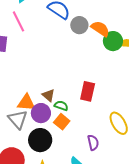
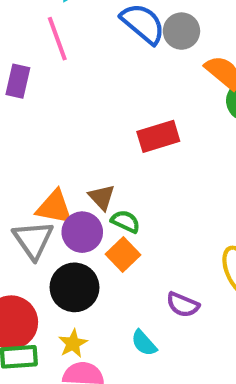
gray circle: (79, 25) -> (181, 31), moved
red rectangle: (88, 91) -> (158, 136), moved, turned 54
purple semicircle: (93, 143) -> (183, 305), turned 119

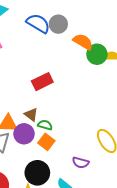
red rectangle: (158, 136) -> (42, 82), moved
black circle: (74, 287) -> (37, 173), moved

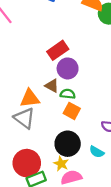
purple circle: (24, 134) -> (68, 68), moved

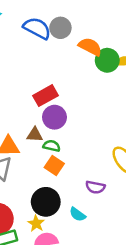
brown triangle: (52, 86) -> (35, 135), turned -32

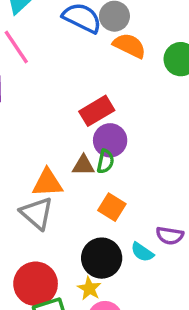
orange semicircle: (90, 47) -> (129, 46), moved
green semicircle: (52, 146) -> (105, 161), moved, turned 91
cyan semicircle: (78, 214) -> (142, 252), moved

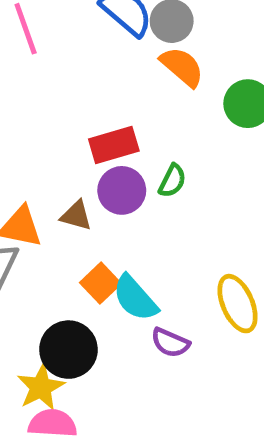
green semicircle: (105, 161) -> (172, 181), moved
cyan semicircle: (142, 252) -> (135, 298), moved, size x1.5
yellow star: (89, 289) -> (41, 387), size x1.4

